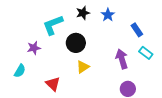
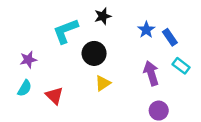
blue star: (108, 15) -> (146, 30), moved
purple star: (34, 48) -> (28, 60), moved
red triangle: (53, 84) -> (54, 96), moved

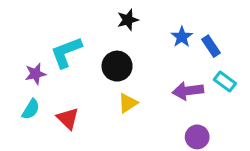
cyan L-shape: (66, 31) -> (66, 52), moved
purple arrow: (151, 73) -> (188, 91), turned -80

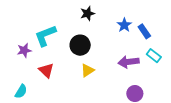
cyan semicircle: (31, 109) -> (21, 91), moved
red triangle: (68, 118) -> (46, 70), moved

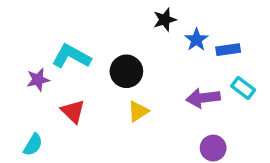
black star: (87, 13) -> (165, 20), moved
blue rectangle: (144, 31) -> (228, 50), turned -64
cyan L-shape: (45, 36) -> (71, 56), turned 50

